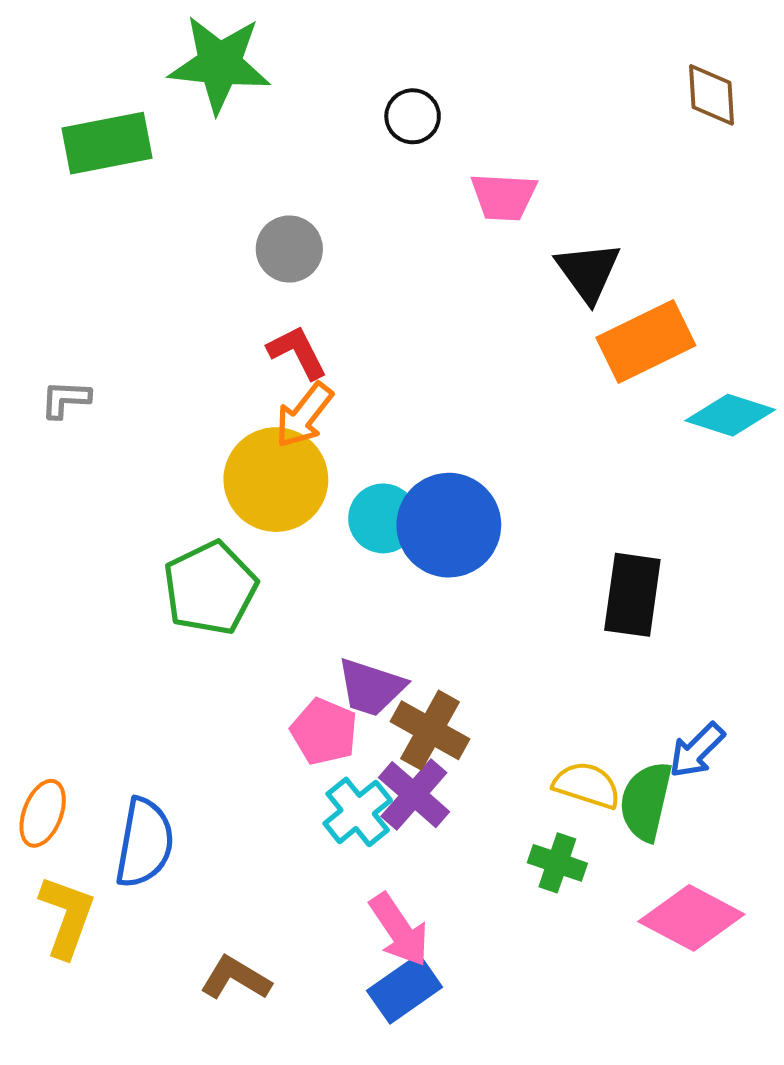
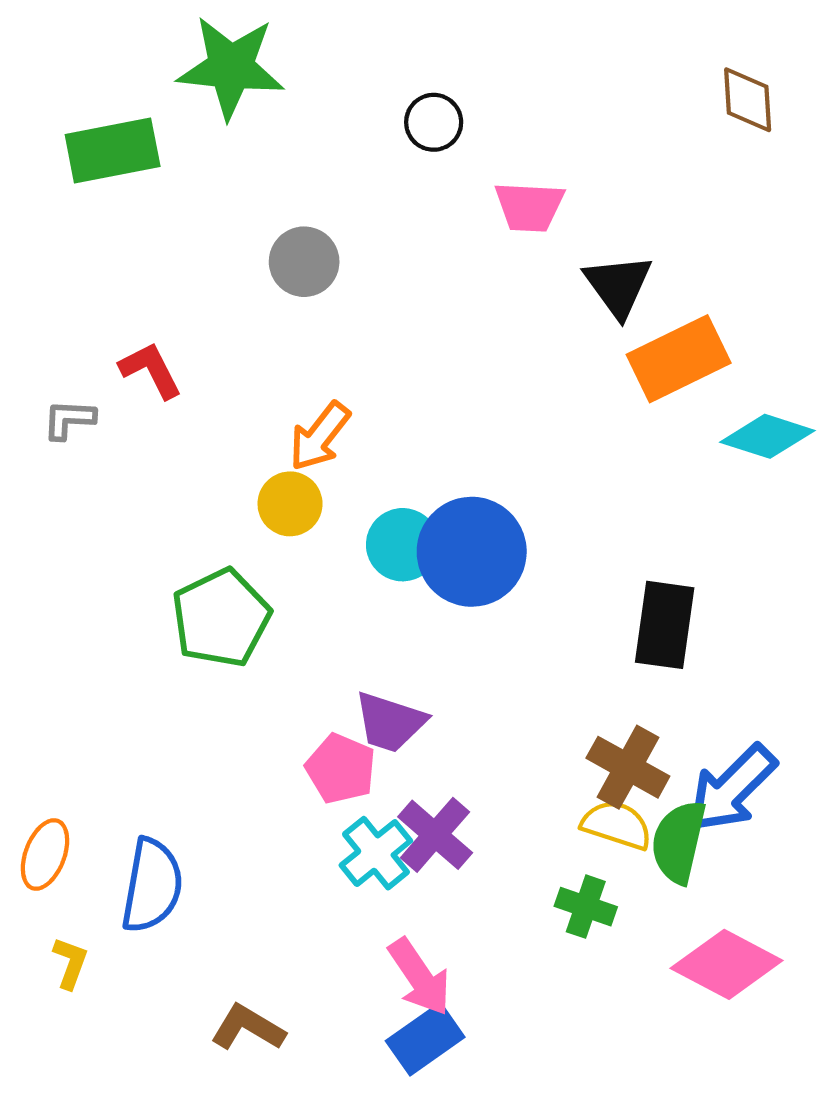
red L-shape: (297, 352) -> (151, 370), moved
yellow circle: (276, 480) -> (290, 504), size x0.6
brown cross: (430, 730) -> (628, 767), moved
blue arrow: (697, 750) -> (732, 788), size x1.5
yellow L-shape: (67, 917) -> (70, 963), size x0.6

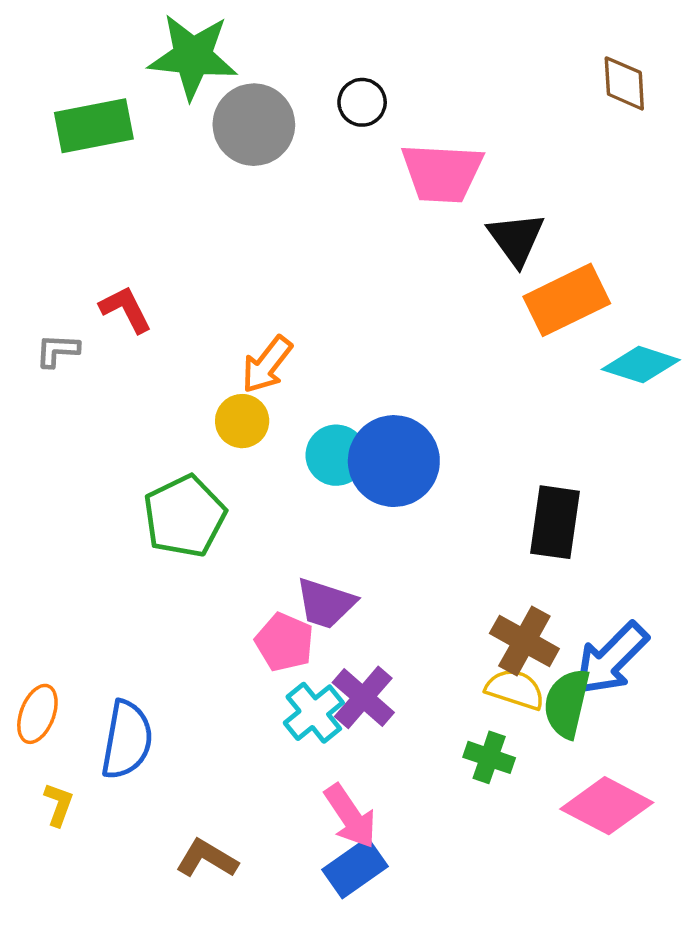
pink trapezoid: (529, 207) -> (442, 173), size x1.4
gray circle: (304, 262) -> (254, 125), moved, size x1.4

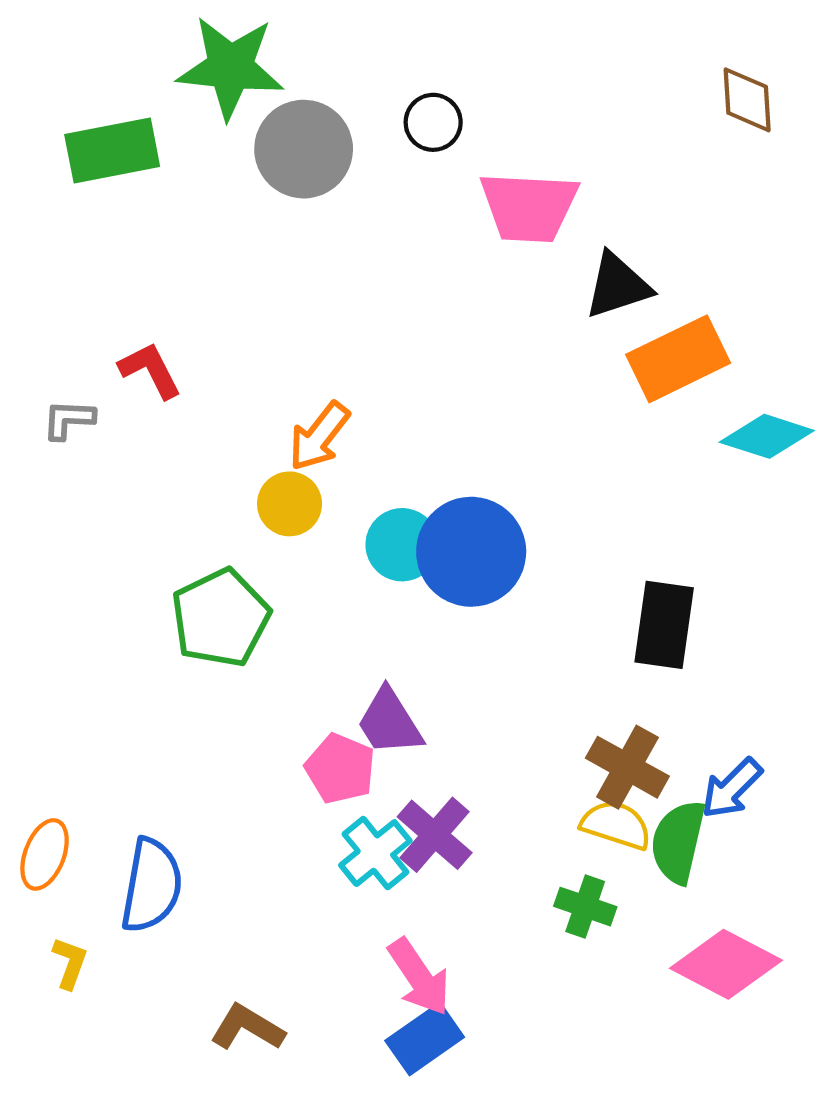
black triangle: (516, 239) -> (618, 286), turned 48
purple trapezoid: (326, 603) -> (389, 722), turned 40
blue arrow: (611, 659) -> (732, 788), size x0.7

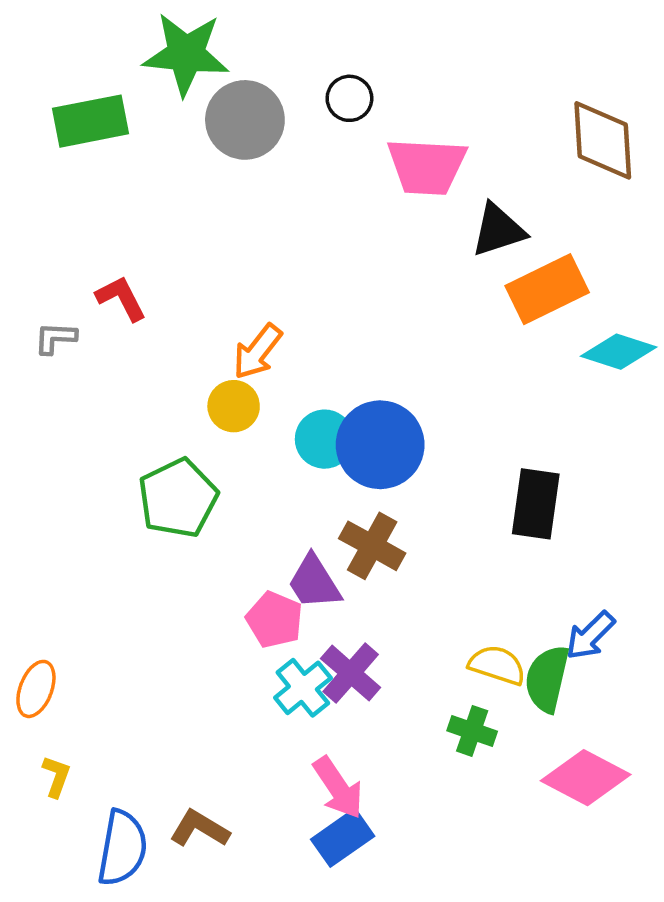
brown diamond: (747, 100) -> (603, 140), moved, size x1.5
brown cross: (627, 767) -> (372, 546), moved
blue semicircle: (152, 885) -> (122, 848), moved

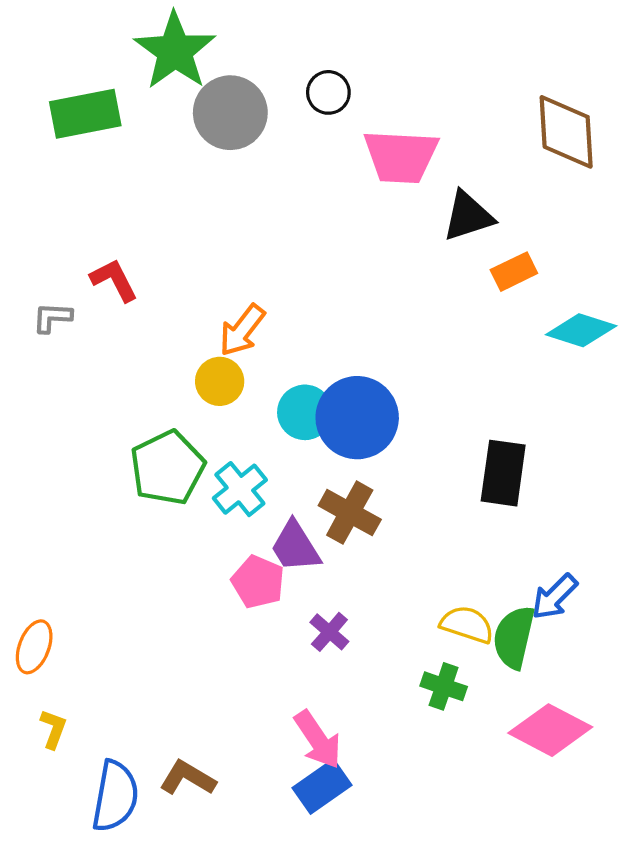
green star: (186, 54) -> (175, 51), turned 30
orange rectangle: (547, 289) -> (514, 272), size x0.6
purple cross: (351, 673) -> (329, 632), size x0.7
cyan cross: (303, 688) -> (240, 489), moved

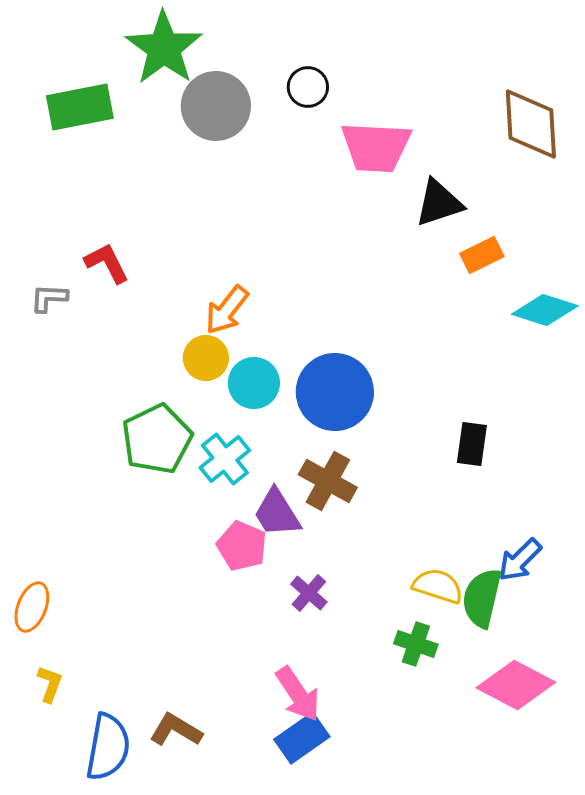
cyan circle: (305, 412) -> (254, 383), moved
black rectangle: (503, 473) -> (472, 444), size x0.7

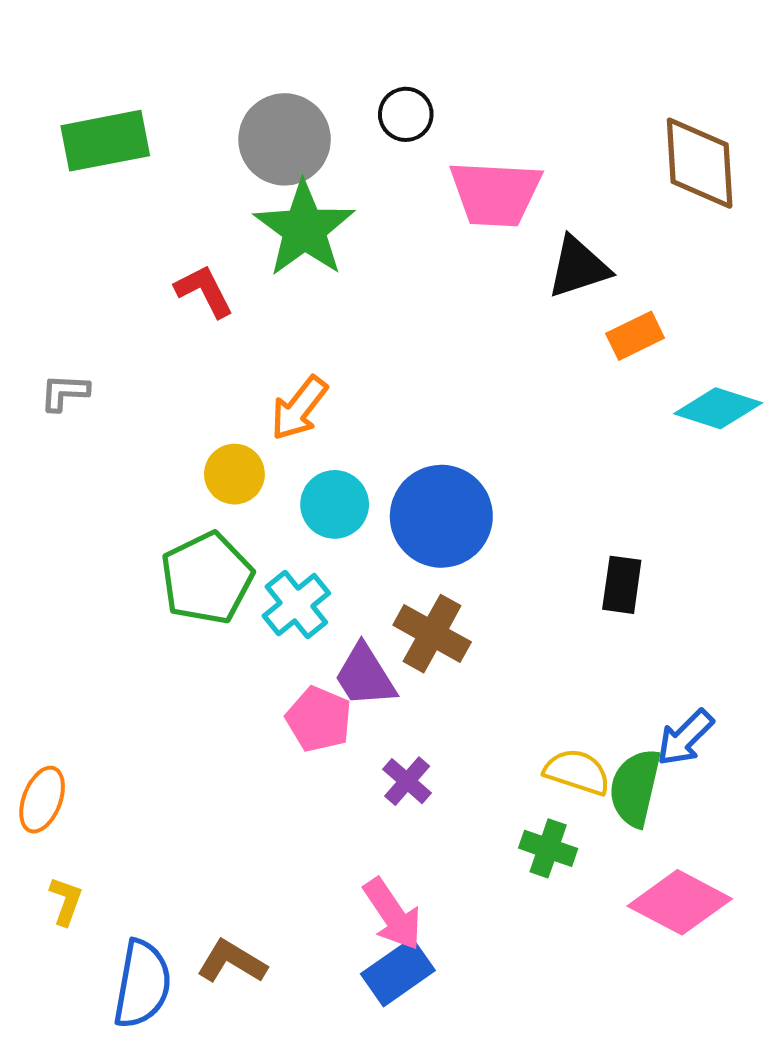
green star: (164, 48) -> (304, 229), moved
red L-shape: (107, 263) -> (204, 291), moved
yellow circle: (206, 358) -> (234, 474), moved

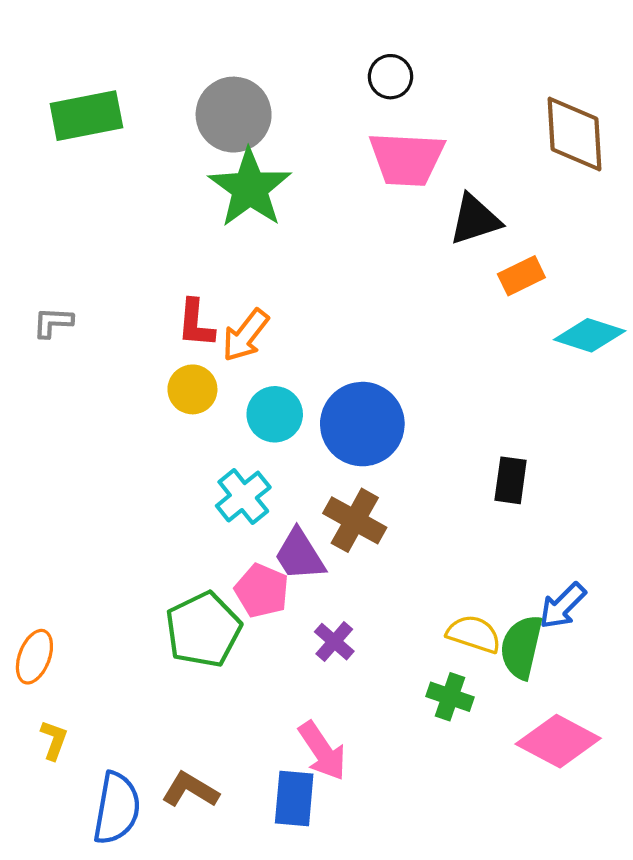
black circle: (406, 114) -> (390, 77), moved
red L-shape: (204, 291) -> (196, 323), moved, turned -148
green pentagon: (207, 578) -> (203, 630), moved
blue rectangle: (398, 972) -> (294, 798), moved, turned -50

